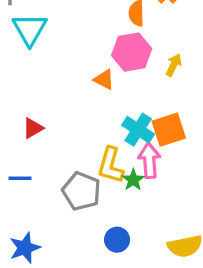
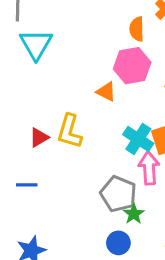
yellow L-shape: (111, 165) -> (70, 131), moved
green star: (133, 180) -> (134, 214), moved
gray pentagon: (81, 191) -> (118, 194), moved

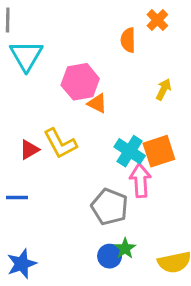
pink hexagon: (132, 66) -> (80, 82), moved
yellow L-shape: (70, 131) -> (60, 143), turned -44
green star: (134, 214) -> (125, 248), moved

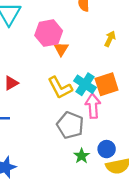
orange triangle: (97, 103) -> (61, 49), turned 35
yellow L-shape: (60, 143) -> (60, 88), moved
blue circle: (110, 256) -> (107, 149), moved

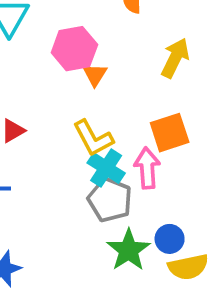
yellow arrow: (110, 39) -> (175, 58), size x1.5
cyan cross: (85, 84) -> (106, 168), moved
green star: (82, 156) -> (129, 250), size x1.6

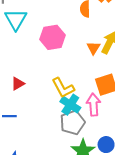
orange triangle: (95, 75) -> (93, 48), moved
gray pentagon: (110, 200) -> (72, 122), turned 30

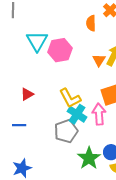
cyan triangle: (16, 19) -> (37, 41), moved
gray pentagon: (72, 122) -> (66, 131), moved

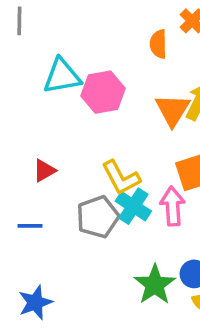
cyan triangle: (37, 41) -> (62, 76), turned 50
orange triangle: (99, 60) -> (173, 110), size x1.5
gray pentagon: (66, 131) -> (98, 217), moved

